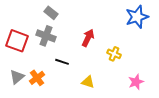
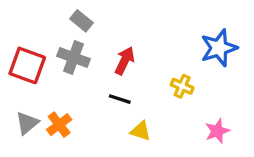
blue star: (137, 17) -> (219, 48), moved
red arrow: (88, 38) -> (125, 61), moved
black line: (62, 62) -> (120, 99), moved

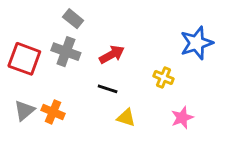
red arrow: (125, 61) -> (112, 55), turned 35
orange cross: (59, 125) -> (53, 112), turned -30
pink star: (217, 131) -> (182, 118), moved

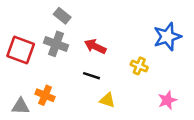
red arrow: (112, 55) -> (95, 46), turned -125
gray triangle: (24, 110) -> (21, 106), moved, turned 42
pink star: (182, 118) -> (167, 100), moved

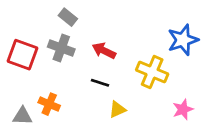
yellow cross: (139, 66) -> (152, 72), size x1.6
yellow triangle: (107, 100) -> (117, 109), turned -42

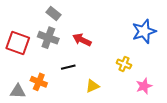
yellow cross: (152, 72) -> (124, 64), moved, size x0.6
black line: (100, 83) -> (68, 67), moved, turned -32

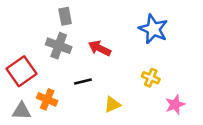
gray rectangle: (54, 14) -> (65, 16), turned 40
blue star: (144, 31) -> (153, 29), moved, turned -30
red square: (18, 43) -> (22, 71), moved, turned 35

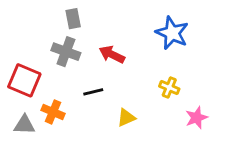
red square: (22, 71) -> (24, 80), turned -32

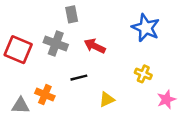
gray rectangle: (73, 19) -> (72, 14), moved
red square: (24, 80) -> (18, 50), moved

